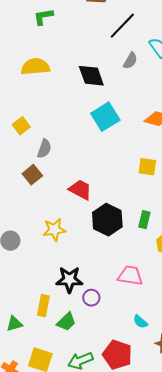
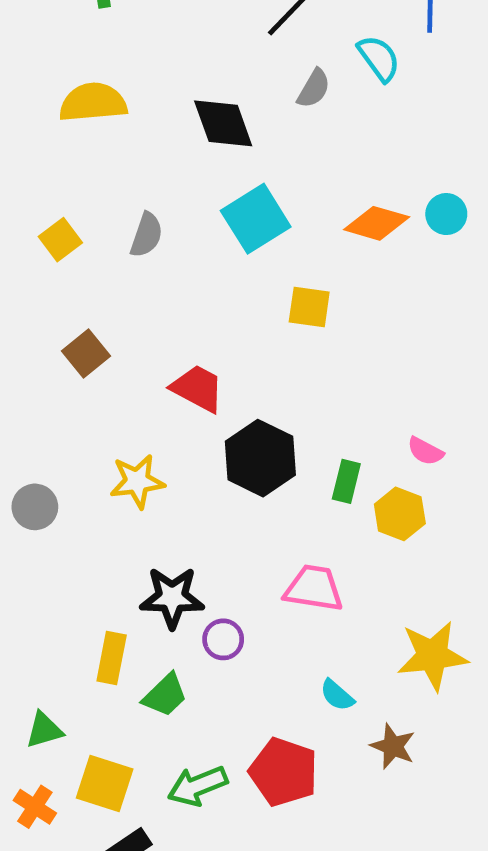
gray semicircle: (44, 149) -> (146, 235), moved
yellow square: (147, 167) -> (309, 307), moved
green rectangle: (144, 220) -> (346, 481), moved
green triangle: (14, 324) -> (44, 730), moved

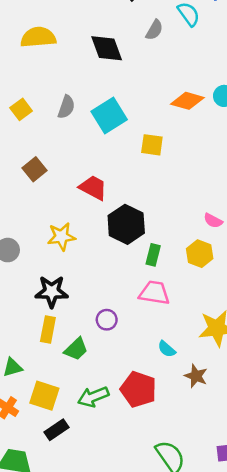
cyan square: (256, 219) -> (109, 115), moved
green rectangle: (346, 481) -> (153, 255), moved
black star: (172, 598) -> (52, 292), moved

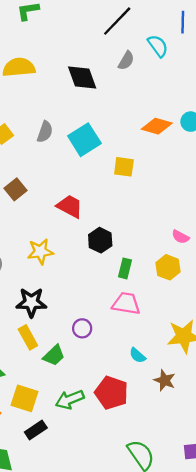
black hexagon: (126, 224) -> (100, 240), size x0.7
yellow rectangle: (48, 330) -> (28, 337), turned -40

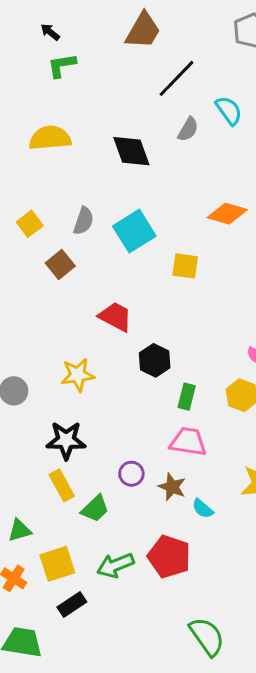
brown square: (15, 189) -> (60, 264), moved
brown star: (165, 380) -> (172, 487), moved
yellow square: (25, 398) -> (57, 564), turned -36

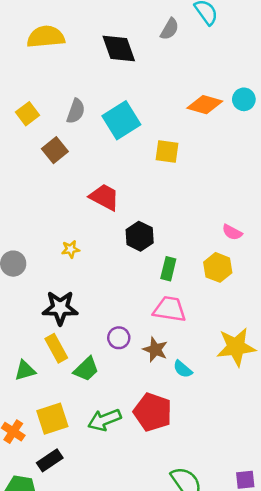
yellow star: (78, 375) -> (71, 249), size x0.6
green triangle: (20, 530) -> (25, 370), moved
black rectangle: (72, 604) -> (50, 460), moved

